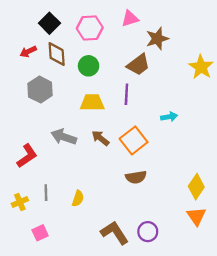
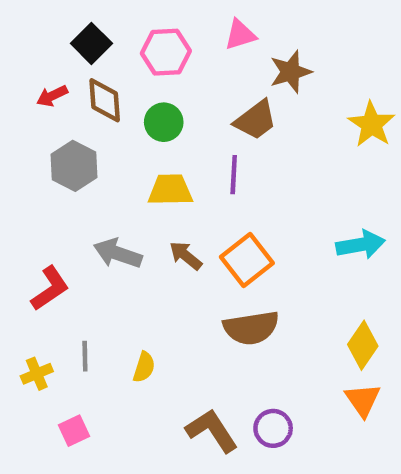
cyan arrow: (169, 117) -> (361, 245), moved, size x1.5
brown semicircle: (136, 177) -> (251, 328), size x1.4

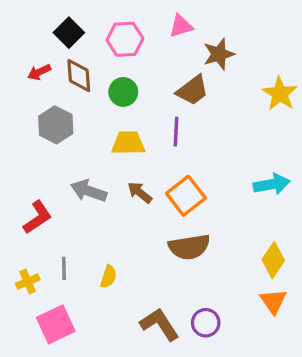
pink square: (74, 431) -> (56, 324), size x1.6

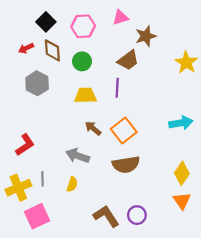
gray arrow: (89, 191) -> (78, 156), moved
yellow cross: (28, 282) -> (18, 188), size x1.6

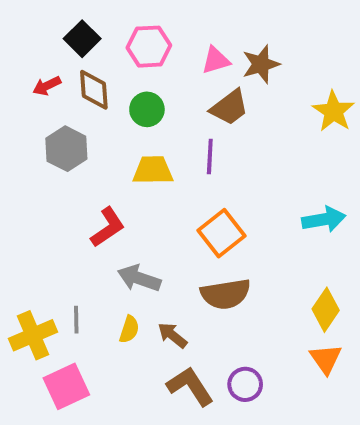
pink triangle: (120, 17) -> (216, 60), moved
brown arrow: (93, 128) -> (172, 335), moved
red L-shape: (25, 145) -> (108, 227), moved

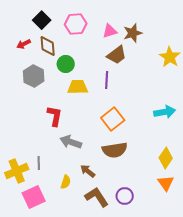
green circle: (147, 109) -> (66, 64), moved
red L-shape: (108, 227) -> (55, 116), turned -45
yellow semicircle: (129, 329) -> (66, 182), moved

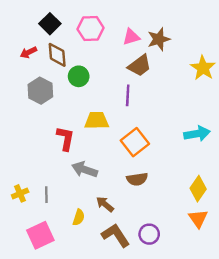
yellow trapezoid: (78, 87) -> (97, 121), moved
brown semicircle: (115, 150) -> (137, 179), size x0.7
yellow cross: (17, 171) -> (20, 193), moved, size x0.6

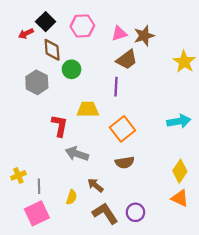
red arrow: (28, 52) -> (26, 34), moved
gray line: (46, 195) -> (39, 186), moved
orange triangle: (198, 219) -> (180, 198), turned -30

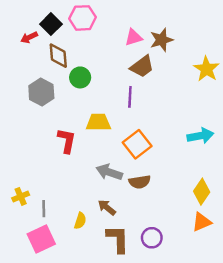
pink hexagon: (82, 26) -> (83, 18), moved
gray arrow: (77, 154) -> (109, 172), moved
orange triangle: (180, 198) -> (202, 222), turned -48
brown L-shape: (105, 213) -> (118, 239), turned 32

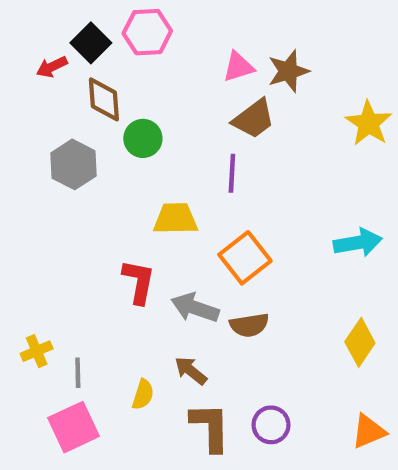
red L-shape: (67, 141) -> (139, 282), moved
orange triangle: (202, 222) -> (369, 431), moved

